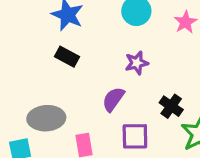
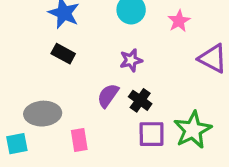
black cross: (171, 106) -> (140, 100), moved
purple square: (135, 136) -> (152, 134), moved

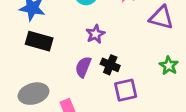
black rectangle: (63, 54) -> (39, 41), size x1.4
green star: (193, 130) -> (169, 66), moved, size x0.6

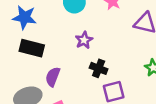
purple semicircle: (83, 67) -> (53, 77), moved

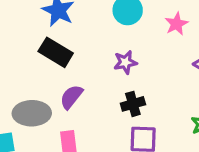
black cross: (99, 68) -> (133, 104), turned 36

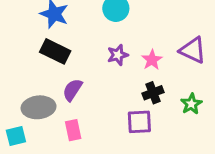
pink star: (176, 24) -> (152, 60), moved
black cross: (133, 104) -> (153, 93), moved

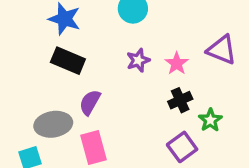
green star: (191, 104) -> (210, 120), moved
purple square: (139, 122) -> (182, 147), moved, turned -30
pink rectangle: (73, 130) -> (93, 147), size x1.4

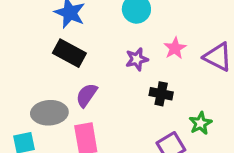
pink star: (177, 63) -> (175, 48), moved
black cross: (180, 100) -> (161, 94), moved, turned 30

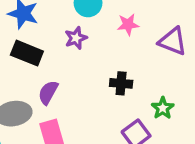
pink star: (175, 48) -> (128, 25), moved, turned 30
purple star: (137, 59) -> (76, 38), moved

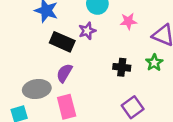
black rectangle: (27, 53) -> (62, 42), moved
green star: (163, 108) -> (154, 63), moved

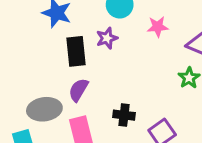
black rectangle: (62, 42) -> (76, 51), turned 60
black cross: (122, 67) -> (124, 115), moved

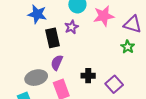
pink star: (158, 27) -> (104, 16), size x1.5

